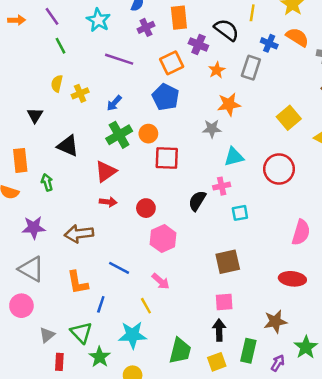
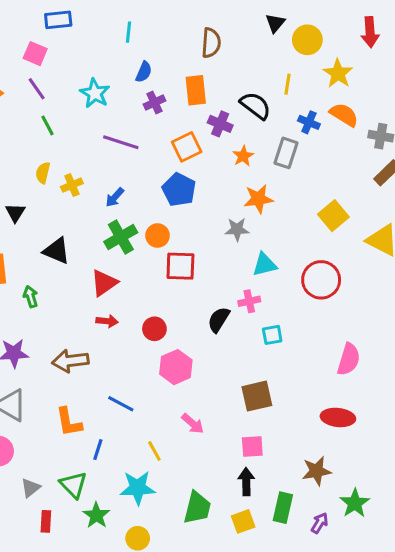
pink arrow: (161, 281) -> (193, 424), moved

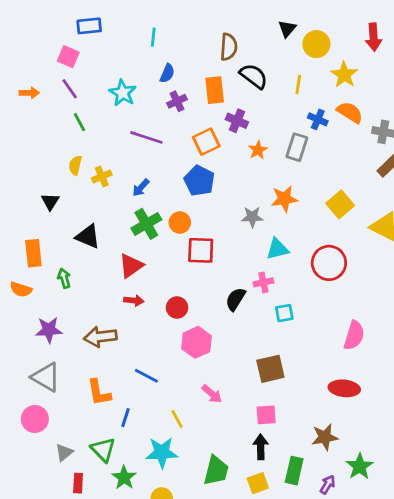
black semicircle: (255, 106) -> (254, 76), moved
orange star: (258, 199) -> (284, 199), moved

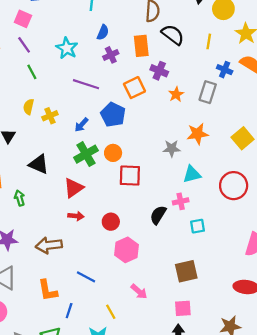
blue pentagon: (199, 181) -> (113, 115), moved

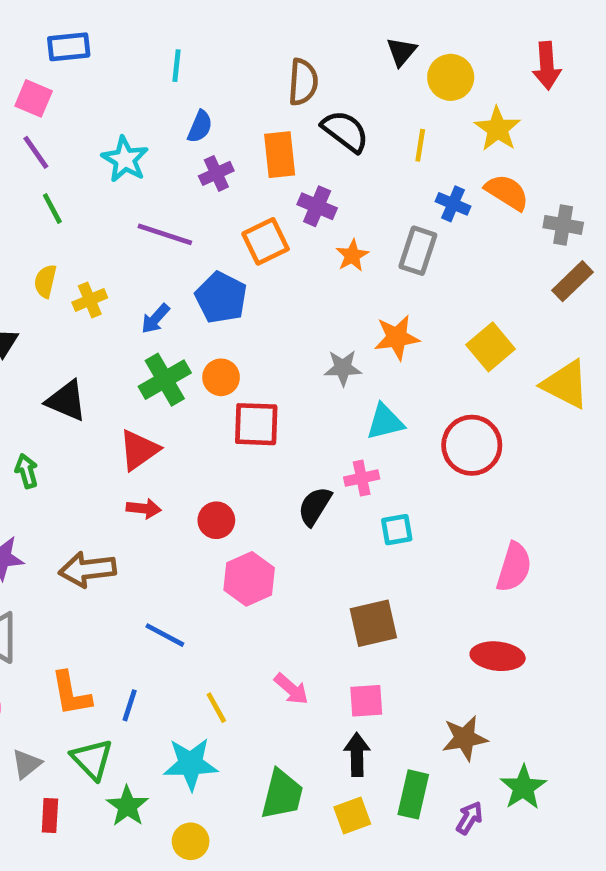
orange L-shape: (48, 290) -> (71, 694), moved
pink arrow: (139, 291) -> (291, 689), moved

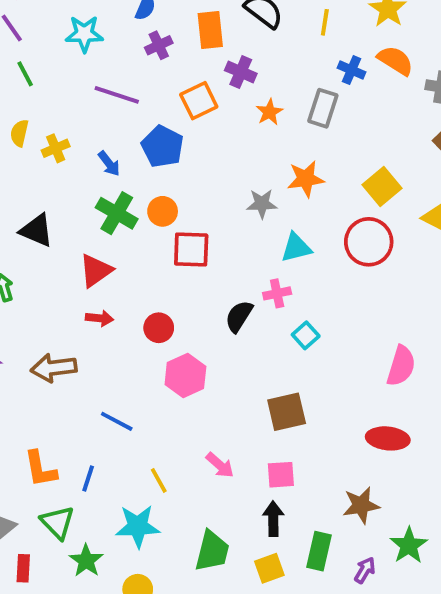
cyan star: (125, 159) -> (84, 34), turned -30
blue arrow: (155, 319) -> (109, 164), turned -80
green cross: (165, 380) -> (117, 213), turned -30
red circle: (472, 445) -> (369, 242), moved
cyan square: (397, 530) -> (306, 335), turned -32

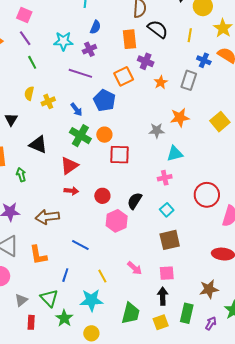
purple cross: (159, 45) -> (89, 49), moved
red circle: (369, 242) -> (207, 195), moved
black semicircle: (239, 316) -> (135, 201), moved
cyan square: (306, 335) -> (167, 210), moved
orange L-shape: (40, 469) -> (38, 255), moved

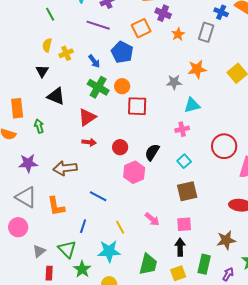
black triangle: (11, 119) -> (42, 71), moved

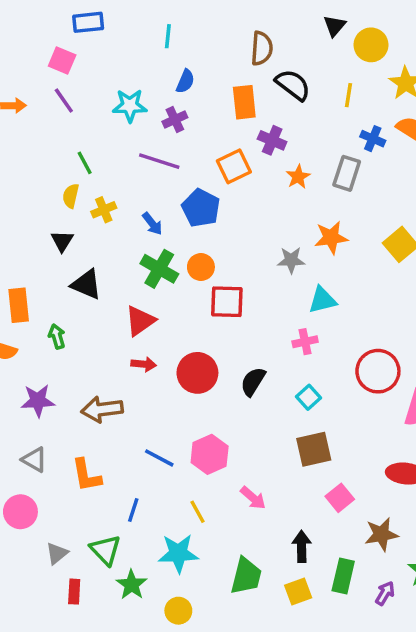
green line: (50, 14) -> (85, 163), moved
red circle: (120, 147) -> (197, 373), size x1.5
pink hexagon: (134, 172) -> (210, 454), moved
gray triangle: (26, 197) -> (34, 460), size x0.7
pink square: (184, 224) -> (340, 498), moved, turned -35

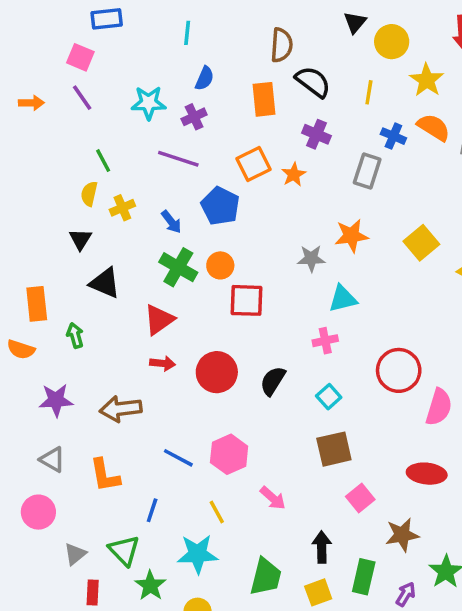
purple cross: (272, 140) -> (316, 134), moved
orange star: (298, 177) -> (294, 175), moved

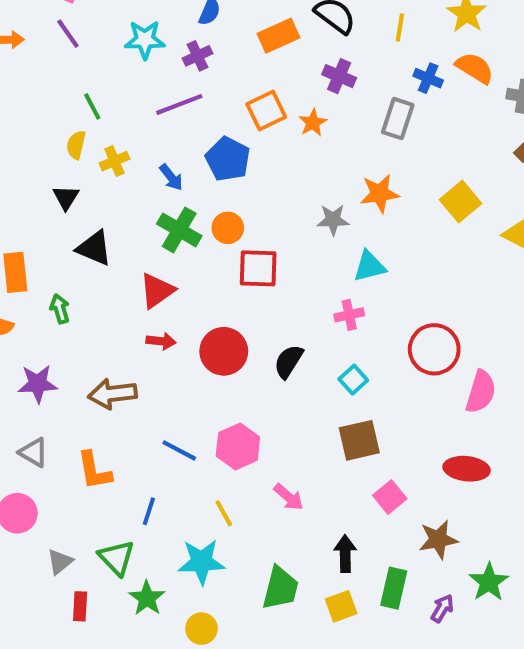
orange rectangle: (264, 99) -> (278, 36), turned 72
purple line: (178, 159) -> (179, 104), turned -39

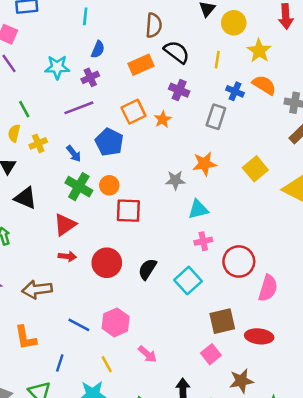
pink cross: (349, 315) -> (203, 241), moved
cyan square: (353, 380) -> (188, 281), size x1.5
brown square: (359, 440) -> (222, 321), moved

